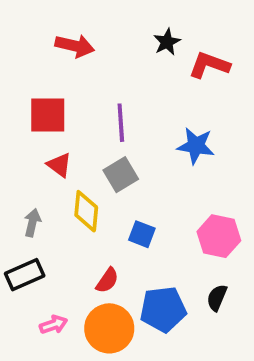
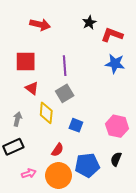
blue star: (196, 146) -> (115, 64), moved

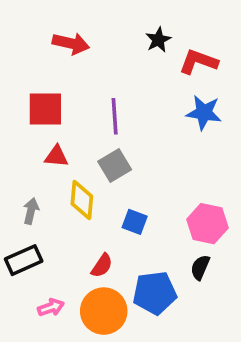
red triangle: (32, 88) -> (56, 156), turned -32
black semicircle: (116, 159) -> (200, 267), moved

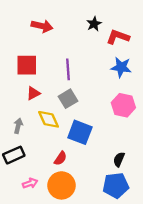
red triangle: (56, 156) -> (33, 93), turned -32
yellow diamond: (82, 200) -> (48, 119), turned -30
blue square: (135, 222) -> (80, 132), size x1.6
pink hexagon: (207, 224) -> (123, 105), moved
blue pentagon: (155, 293) -> (116, 185), moved

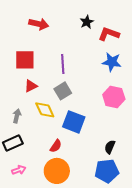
pink arrow: (30, 183) -> (19, 170), moved

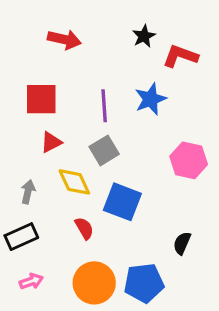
blue star: (112, 62) -> (151, 99), moved, turned -30
red semicircle: (56, 146) -> (84, 228), moved, turned -64
blue pentagon: (107, 171) -> (144, 283), moved

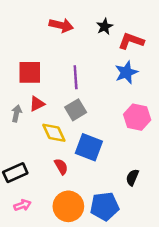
red arrow: (64, 39) -> (61, 25), moved
blue star: (151, 99) -> (126, 72), moved
gray arrow: (28, 192) -> (16, 113), moved

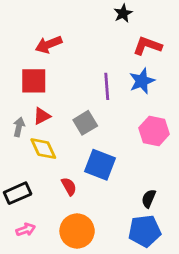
red arrow: (61, 25) -> (49, 44), moved, turned 145
black star: (105, 27) -> (123, 13), moved
purple line: (76, 77) -> (107, 86), moved
yellow diamond: (54, 133) -> (43, 149), moved
blue pentagon: (105, 206) -> (145, 231), moved

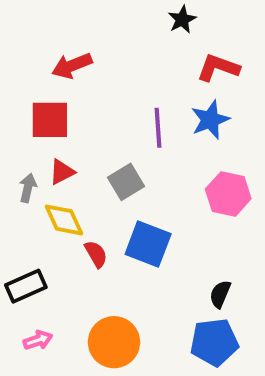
red semicircle: (69, 186) -> (96, 254), moved

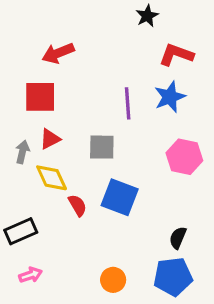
gray square: (126, 182) -> (102, 147), turned 32
orange circle: (114, 342) -> (113, 280), moved, size x0.6

